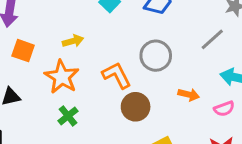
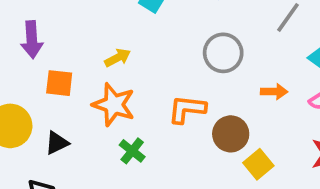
orange L-shape: (117, 75) -> (187, 109), moved, turned -44
brown circle: (136, 107) -> (231, 134), moved

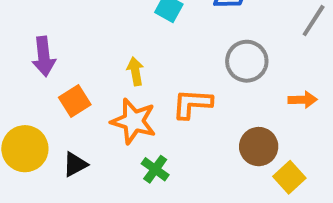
yellow arrow: (118, 58) -> (135, 71), turned -70
orange square: (59, 83) -> (75, 101), turned -36
orange L-shape: (187, 109) -> (192, 104), moved

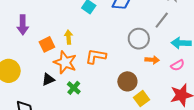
gray circle: (247, 61) -> (139, 39), moved
orange square: (75, 101) -> (47, 44), moved
black triangle: (75, 164) -> (48, 79), moved

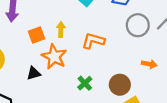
gray circle: (139, 39) -> (138, 25), moved
orange L-shape: (96, 56) -> (93, 41), moved
green cross: (74, 88) -> (85, 83), moved

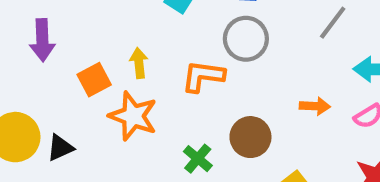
gray circle: (138, 25) -> (246, 39), moved
black triangle: (34, 73) -> (60, 148), moved
brown circle: (120, 85) -> (250, 137), moved

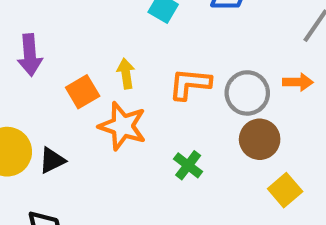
gray circle: (246, 39) -> (247, 93), moved
orange arrow: (315, 106) -> (298, 82), moved
brown circle: (250, 137) -> (260, 139), moved

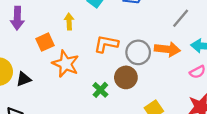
yellow arrow: (126, 74) -> (69, 21), moved
orange arrow: (298, 82) -> (167, 49), size x1.5
brown circle: (260, 139) -> (126, 77), moved

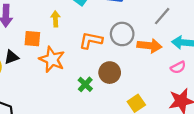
orange square: (45, 42) -> (32, 39), turned 30
gray circle: (138, 52) -> (122, 34), moved
black triangle: (24, 79) -> (11, 57), moved

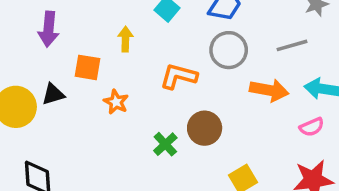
gray line: (162, 16) -> (292, 45), turned 30
gray circle: (122, 34) -> (229, 50), moved
orange star: (52, 59) -> (116, 102), size x0.6

